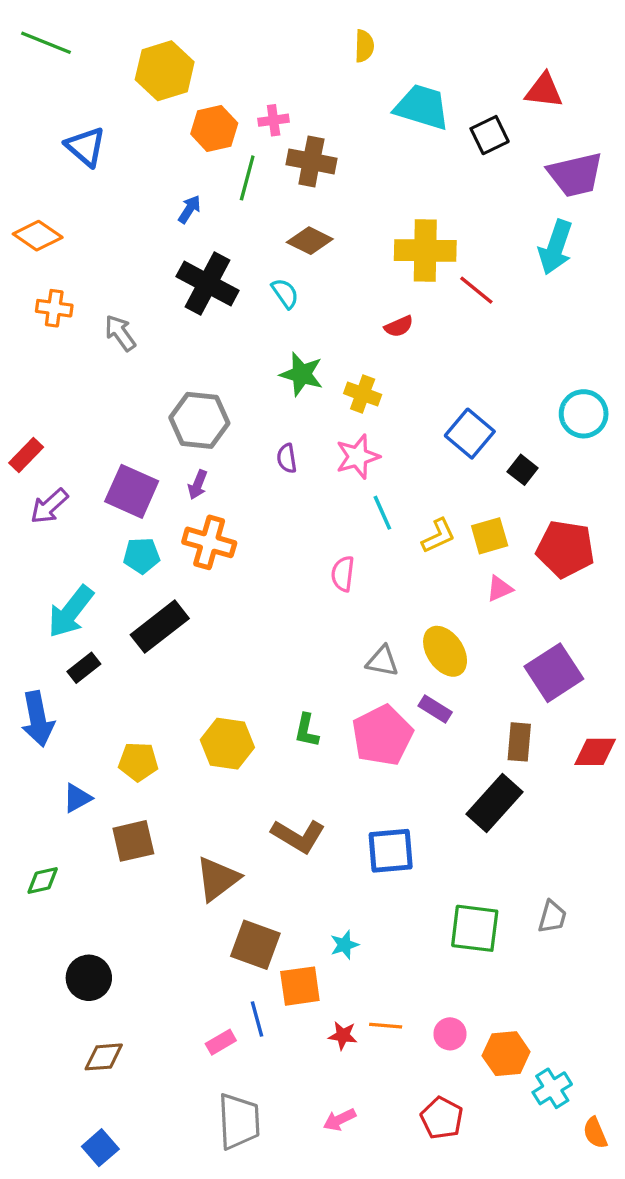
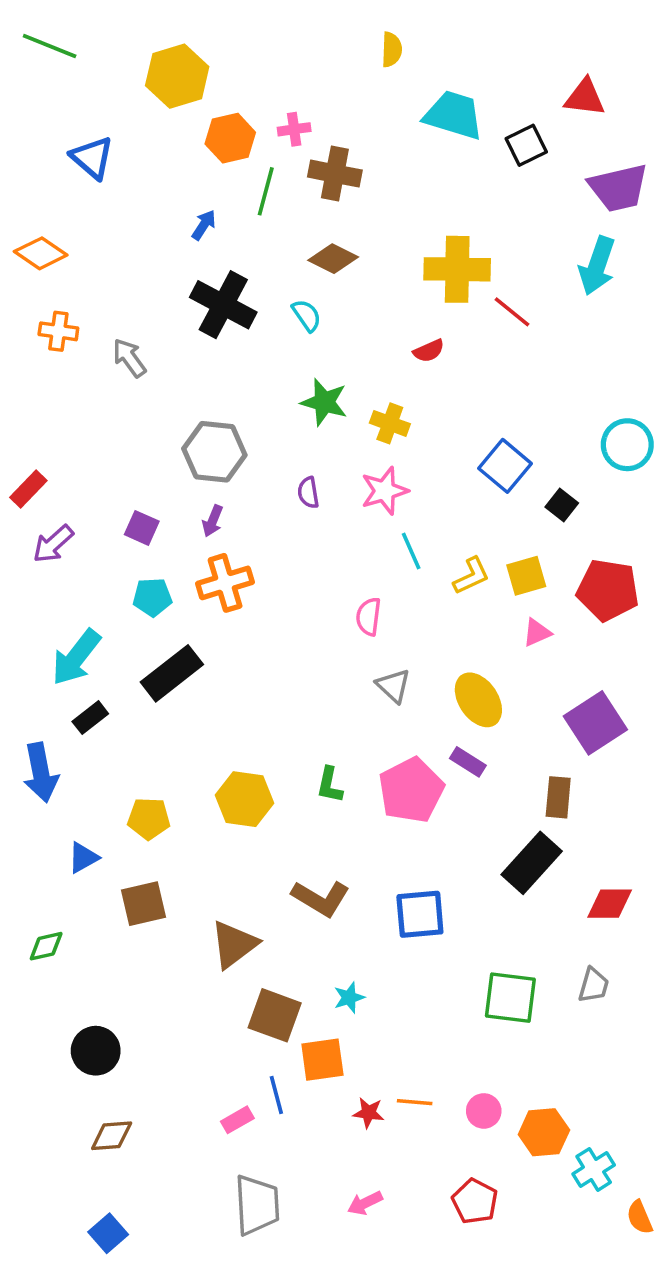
purple square: (132, 491) -> (142, 528), size x0.6
orange cross: (209, 542) -> (225, 583), turned -33
gray triangle: (382, 661) -> (393, 686), moved, turned 32
red diamond: (595, 752) -> (610, 904), moved
cyan star: (344, 945) -> (349, 998), moved

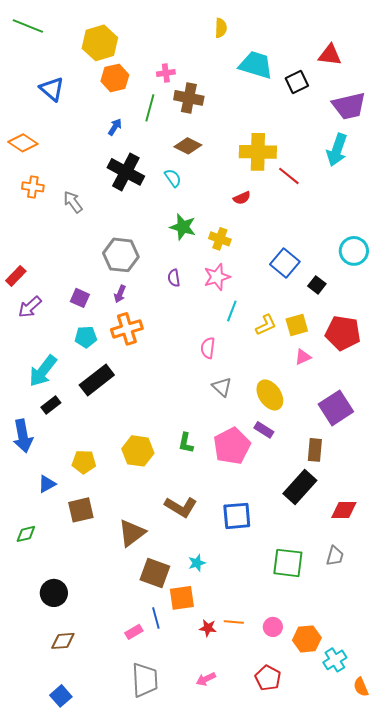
orange hexagon: (230, 138) -> (115, 78), moved
cyan line: (411, 551) -> (232, 311), turned 45

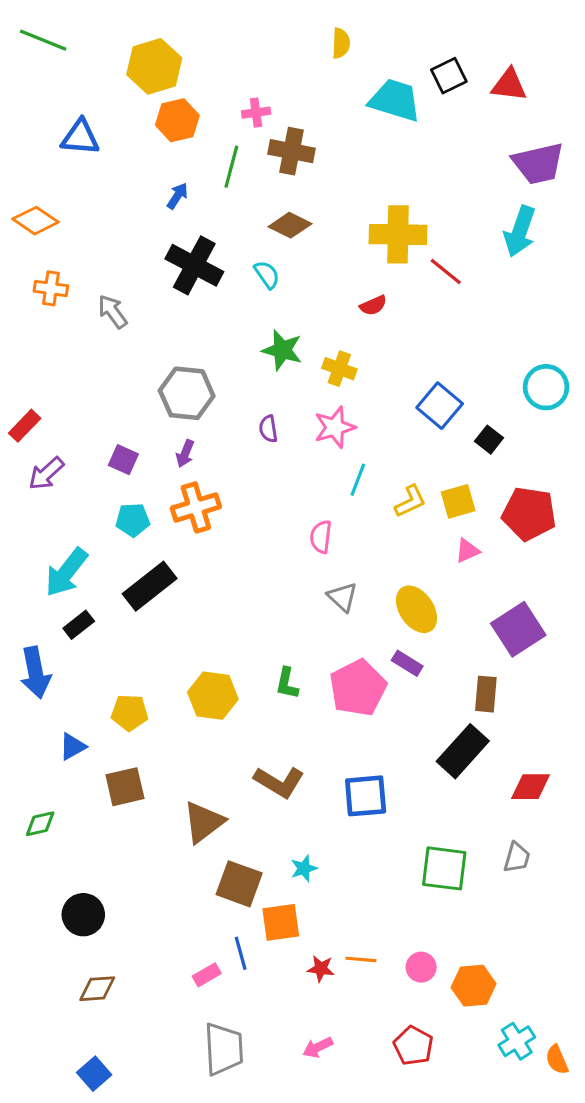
black square: (297, 82) -> (449, 76), moved
blue triangle: (52, 89) -> (80, 137), turned -36
cyan cross: (335, 660) -> (517, 1041), moved

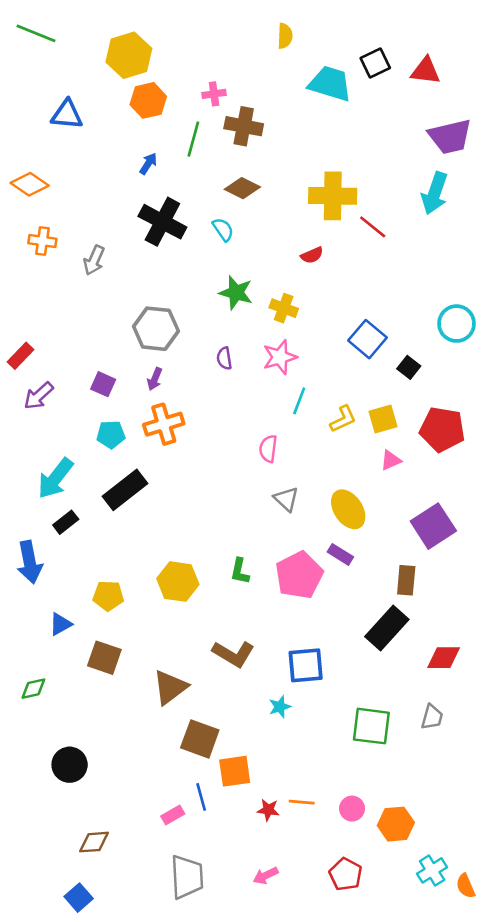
gray arrow: (113, 312) -> (94, 260), turned -120
brown square: (125, 787) -> (104, 658), turned 32
cyan star: (304, 868) -> (280, 707), moved
brown diamond: (97, 989) -> (94, 842), moved

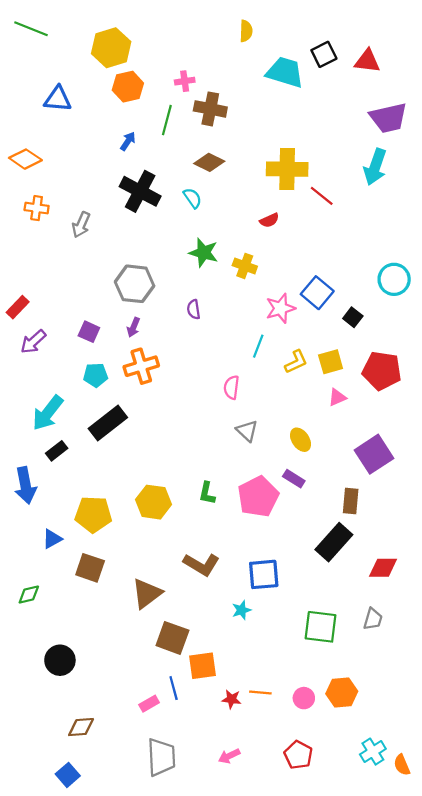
pink star: (280, 357) -> (280, 308), moved
yellow ellipse: (348, 509) -> (301, 440), size x0.7
yellow pentagon: (108, 596) -> (93, 514), size x1.4
orange hexagon: (396, 824) -> (342, 693), moved

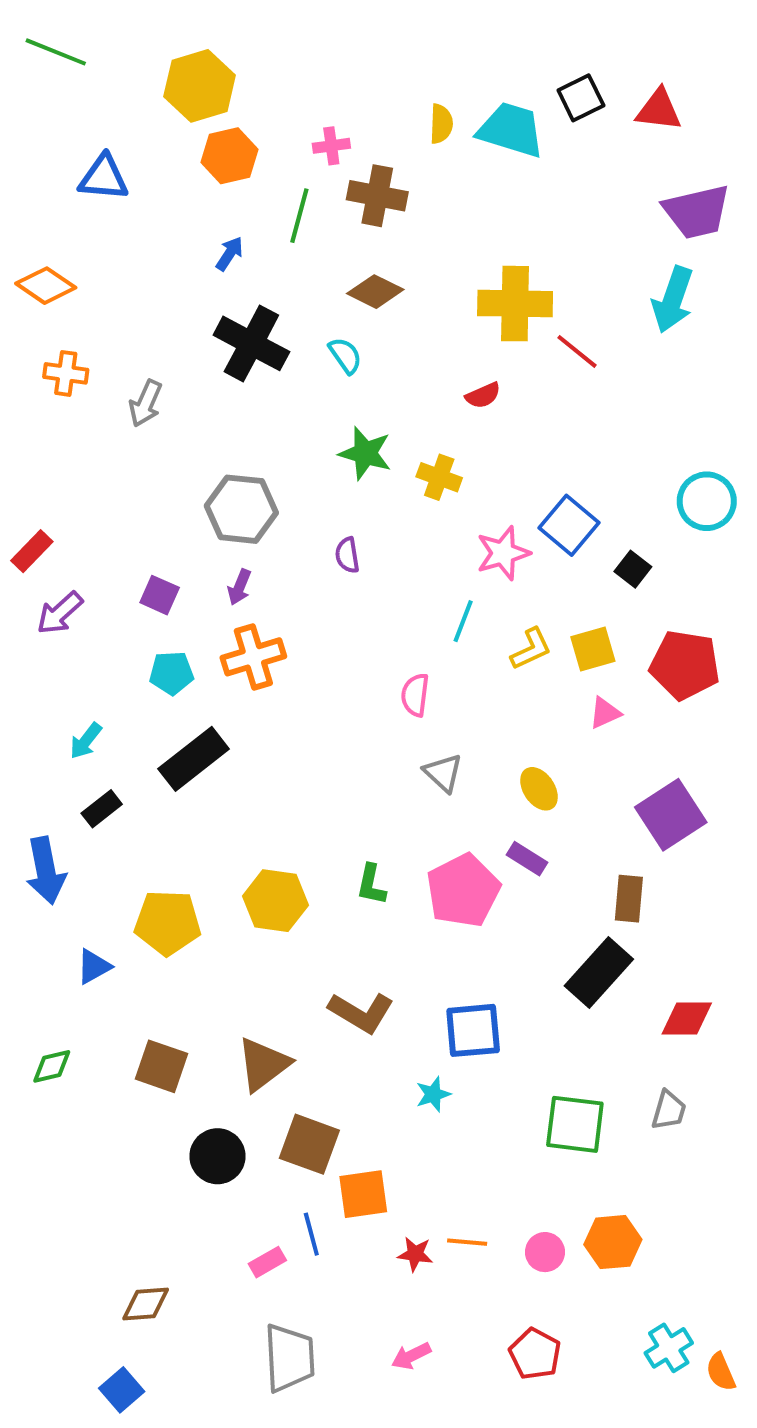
yellow semicircle: (246, 31) -> (441, 124), moved
cyan arrow: (48, 413) -> (86, 741), size x0.6
brown square: (90, 568) -> (162, 1066), moved
black circle: (60, 660) -> (217, 1156), moved

